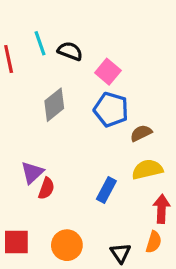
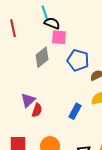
cyan line: (40, 43) -> (45, 13), moved
pink square: (108, 72) -> (59, 37), moved, turned -35

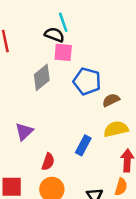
cyan line: (45, 13) -> (63, 22), moved
red semicircle: (37, 110) -> (48, 162), moved

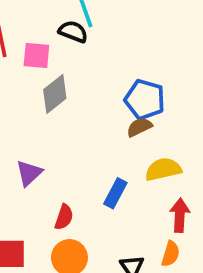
pink square: (63, 52) -> (36, 55), moved
blue pentagon: (87, 81) -> (145, 100), moved
brown semicircle: (111, 100) -> (139, 127), moved

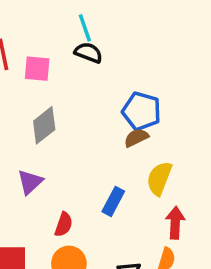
black semicircle: (73, 32) -> (88, 53), moved
gray diamond: (55, 94) -> (44, 125), moved
yellow semicircle: (163, 169) -> (159, 178), turned -56

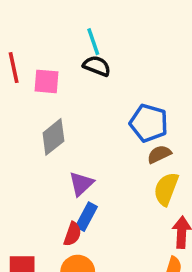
brown semicircle: (136, 138) -> (159, 154), moved
purple triangle: (30, 182) -> (81, 184), moved
blue rectangle: (113, 201) -> (86, 217), moved

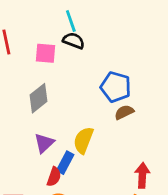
pink square: (46, 81) -> (46, 53), moved
purple triangle: (81, 184) -> (44, 143), moved
yellow semicircle: (166, 189) -> (83, 140), moved

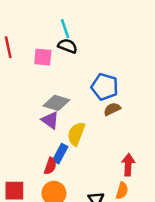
gray diamond: (39, 98) -> (56, 103), moved, turned 55
purple triangle: (44, 143) -> (50, 120), moved, turned -42

